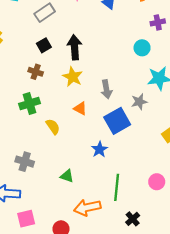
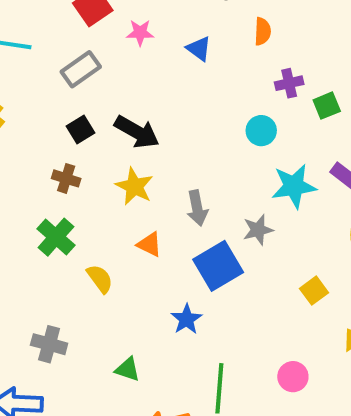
black arrow: (74, 47) -> (137, 132), turned 125
green cross: (30, 103) -> (56, 237), turned -30

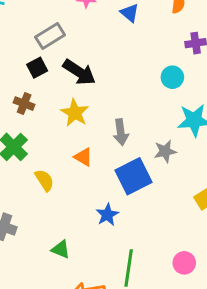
gray rectangle: (81, 69) -> (50, 36), moved

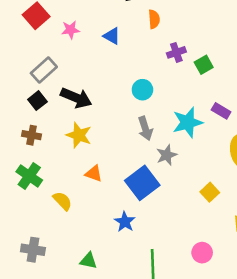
cyan circle: (172, 77) -> (142, 90), moved
gray arrow: (121, 132) -> (145, 128), moved

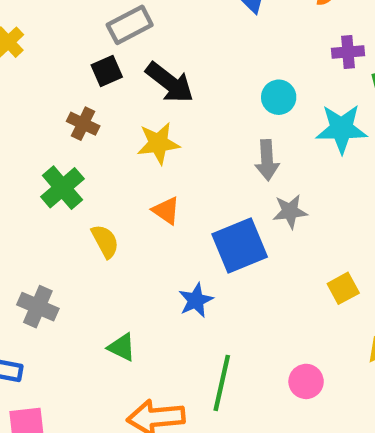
cyan star: (188, 122) -> (341, 129), moved
yellow star: (79, 135) -> (158, 143), turned 30

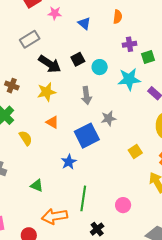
black square: (107, 71) -> (78, 59), moved
gray arrow: (267, 160) -> (86, 96), moved
pink circle: (306, 381) -> (123, 205), moved

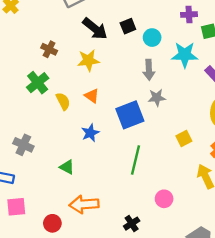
gray arrow: (86, 96) -> (149, 70), moved
yellow semicircle: (26, 138) -> (63, 101), moved
blue star: (69, 162) -> (90, 133), moved
green line: (83, 198) -> (136, 160), moved

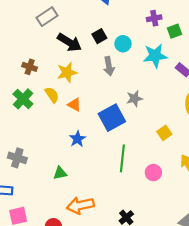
gray arrow: (149, 70) -> (109, 66), moved
yellow semicircle: (63, 101) -> (52, 95), moved
green triangle: (67, 167) -> (60, 173), turned -32
pink circle: (164, 199) -> (153, 173), moved

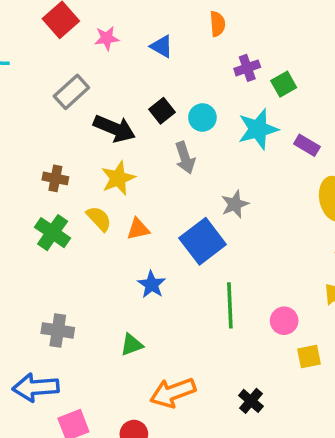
orange triangle: (74, 105) -> (138, 229), turned -32
yellow square: (164, 133) -> (309, 357), moved, turned 32

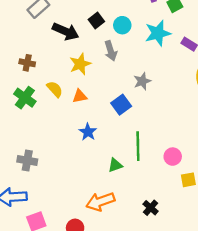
yellow star: (118, 178) -> (80, 64), moved
blue square: (203, 241) -> (121, 105), size x0.7
green triangle: (132, 345) -> (115, 165), moved

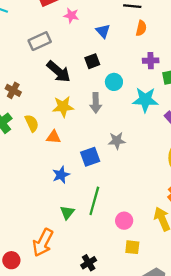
black square: (96, 20) -> (92, 61), moved
blue star: (88, 132) -> (61, 175), moved
green triangle: (115, 165) -> (67, 212), turned -49
orange arrow: (100, 202) -> (43, 243), turned -60

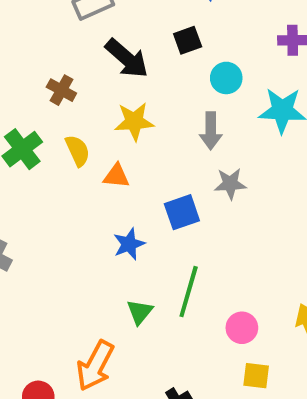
brown cross: (13, 90) -> (61, 90), moved
gray arrow: (96, 103) -> (211, 131), moved

